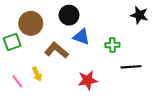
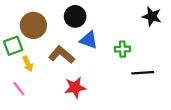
yellow arrow: (37, 74) -> (28, 64), moved
red star: (88, 80) -> (75, 87), moved

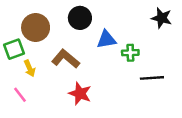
blue triangle: (89, 40) -> (106, 40), moved, turned -30
red star: (75, 87) -> (80, 94), turned 30

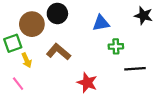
black circle: (80, 18) -> (57, 13), moved
blue triangle: (106, 40) -> (101, 23), moved
red star: (80, 94) -> (87, 83), moved

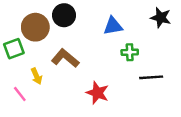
yellow arrow: (27, 60) -> (37, 76), moved

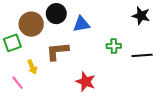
blue triangle: (113, 26) -> (81, 24), moved
brown L-shape: (65, 58) -> (57, 51), turned -45
black line: (151, 77) -> (142, 55), moved

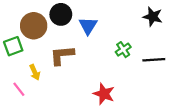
blue triangle: (81, 24) -> (88, 26), turned -48
green cross: (114, 46) -> (123, 50), turned -32
red star: (86, 82) -> (104, 94), moved

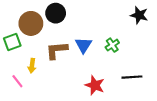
blue triangle: (88, 26) -> (83, 45), moved
black line: (154, 60) -> (132, 77), moved
yellow arrow: (35, 72) -> (32, 66), turned 32

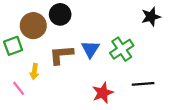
black star: (139, 15) -> (151, 17), turned -30
green cross: (112, 45) -> (122, 49), size x1.5
red star: (95, 85) -> (103, 93), turned 30

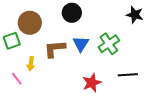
black circle: (60, 14) -> (72, 13), moved
black star: (151, 17) -> (135, 15), turned 30

